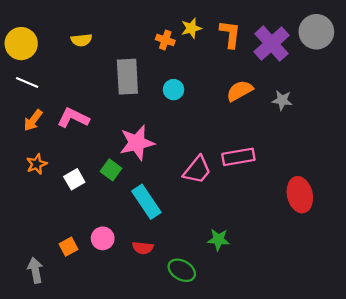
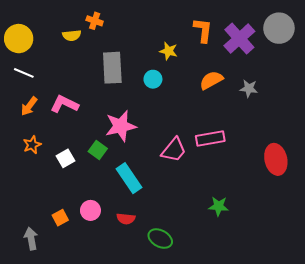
yellow star: (191, 28) -> (169, 51), moved, turned 30
orange cross: (165, 40) -> (95, 21), moved
red ellipse: (300, 195) -> (276, 159), moved
green star: (218, 240) -> (219, 206), moved

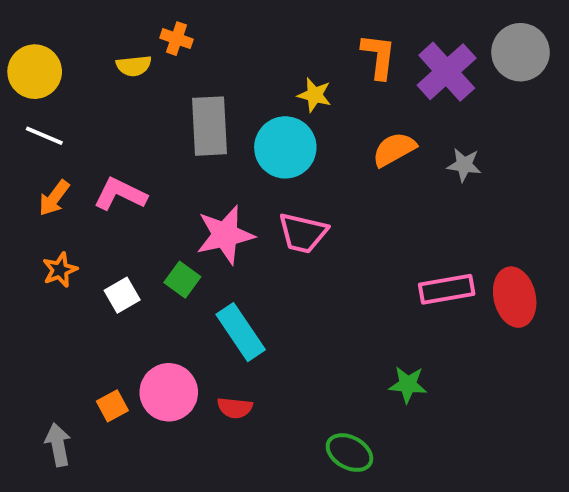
cyan circle: (153, 79) -> (285, 147), size x1.8
pink rectangle: (210, 139) -> (447, 289), moved
pink trapezoid: (174, 150) -> (303, 233), moved, turned 64
pink circle: (90, 210) -> (169, 392), size x1.5
green ellipse: (160, 239) -> (349, 453), moved

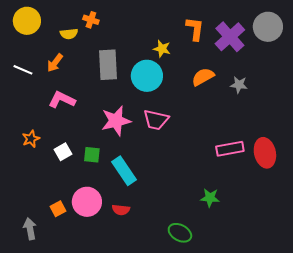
yellow circle: (35, 72) -> (27, 21), moved
orange arrow: (54, 198) -> (55, 63), moved
green square: (182, 280) -> (92, 155), moved, turned -30

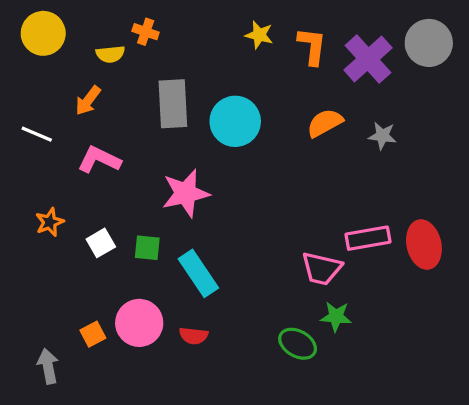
yellow star: (162, 49) -> (259, 35), moved
white line: (23, 70) -> (37, 134), moved
pink trapezoid: (156, 120) -> (322, 269), moved
green ellipse: (180, 233) -> (298, 344), moved

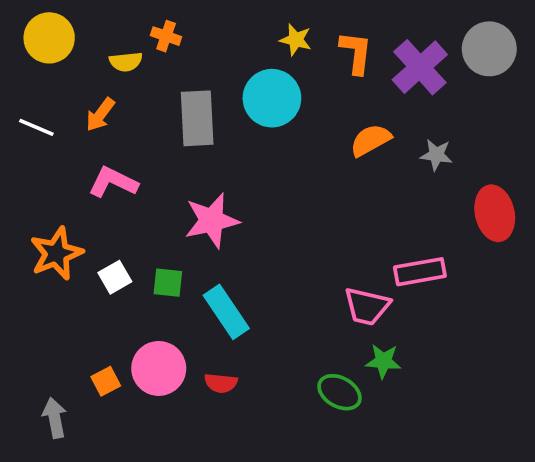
cyan circle: (235, 121) -> (272, 98), moved
white line: (37, 134) -> (36, 127), moved
orange star: (50, 222) -> (56, 253), size x1.6
red ellipse: (424, 245) -> (495, 213), moved

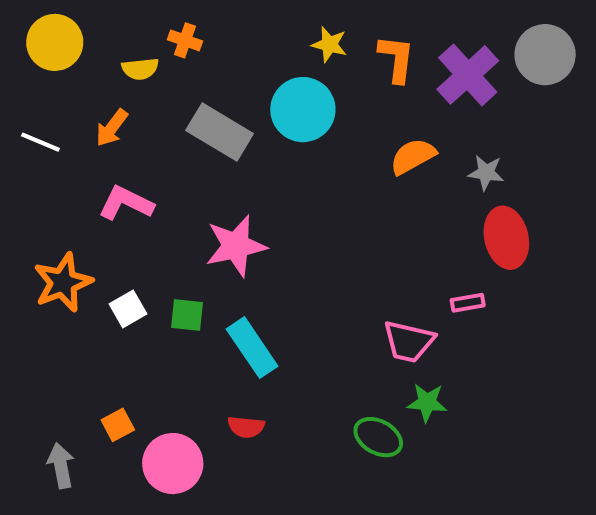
gray rectangle: (197, 118) -> (220, 132), turned -56
red ellipse: (495, 213) -> (506, 238), moved
pink rectangle: (420, 272) -> (468, 303), size x0.6
pink circle: (159, 368) -> (173, 464), moved

